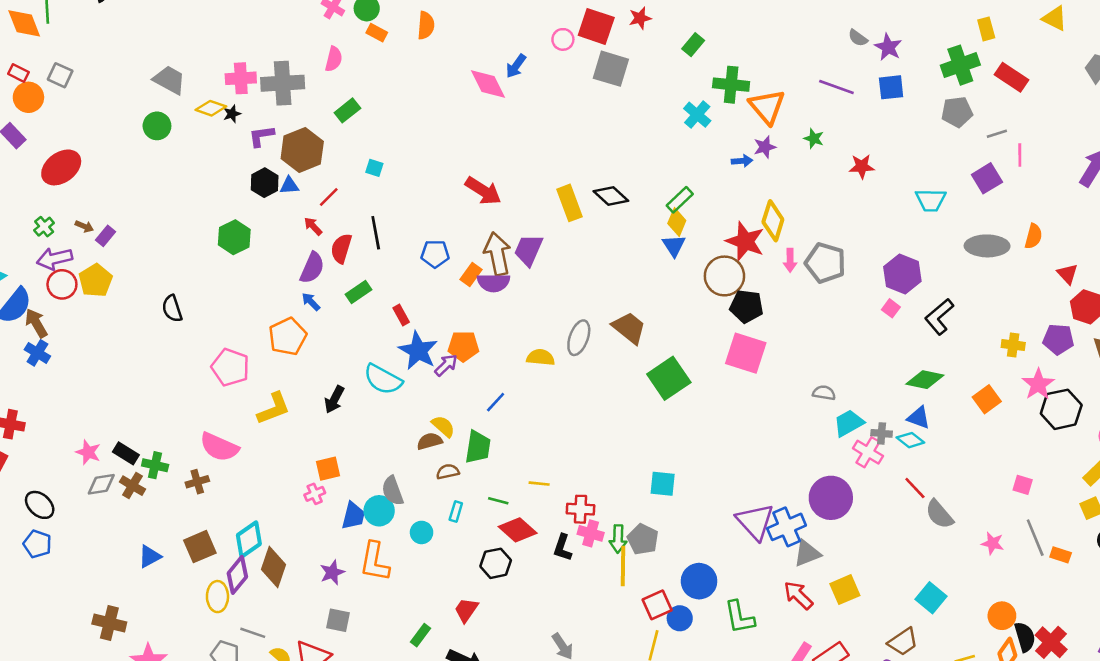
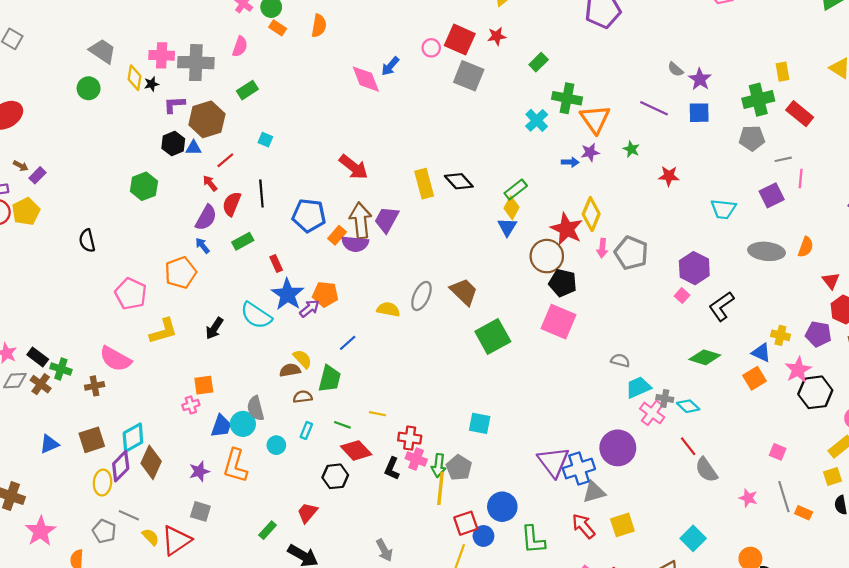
yellow diamond: (211, 108) -> (135, 78), turned 75
blue pentagon: (435, 254) -> (309, 215), size x1.4
blue triangle: (919, 418) -> (761, 353), moved

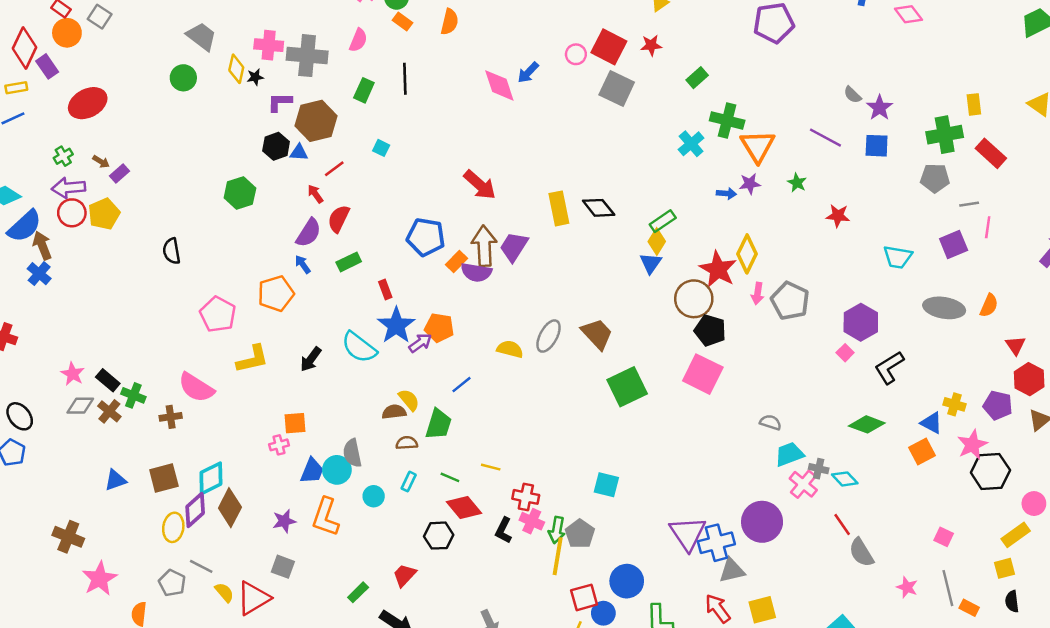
green rectangle: (247, 90) -> (364, 90), turned -36
black line: (261, 194) -> (405, 79), moved

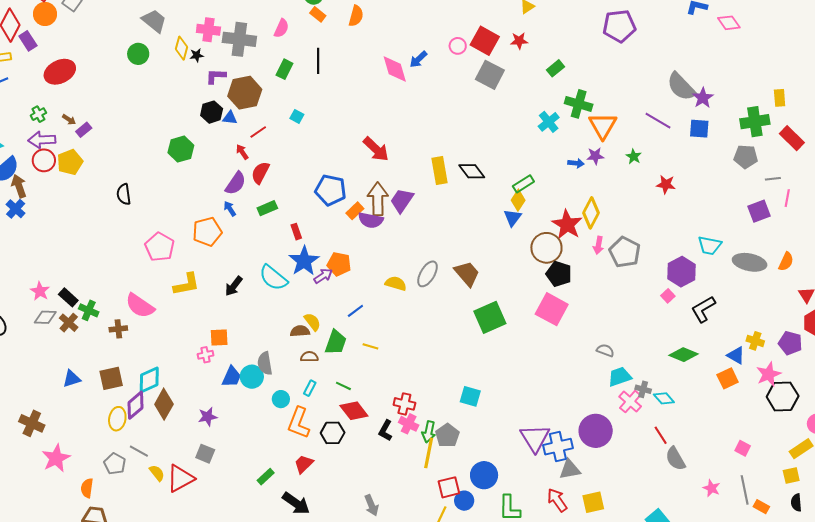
gray semicircle: (852, 95) -> (681, 87), size x2.0
cyan trapezoid: (898, 257) -> (710, 245), moved
yellow line: (491, 467) -> (370, 346), moved
orange L-shape: (326, 517) -> (299, 423), moved

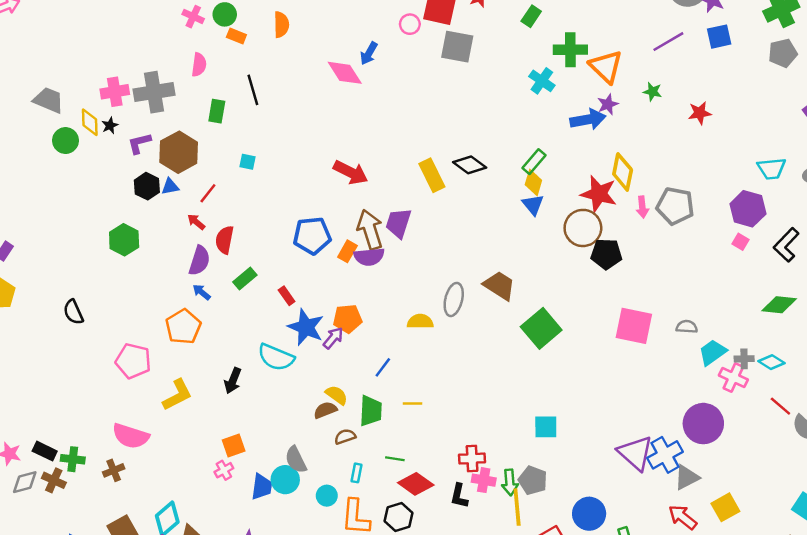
green circle: (138, 54) -> (65, 141), moved
purple line: (658, 121) -> (668, 42), turned -44
blue arrow: (576, 163) -> (588, 119), size x1.8
pink square: (552, 309) -> (634, 326), moved

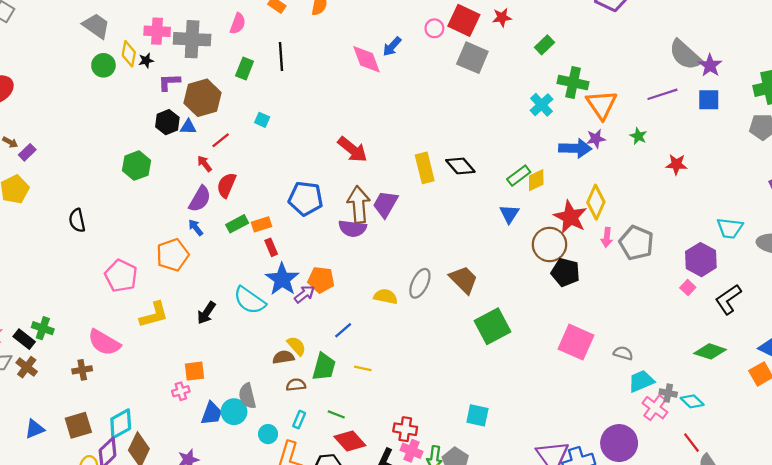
yellow diamond: (533, 183) -> (536, 180), moved, turned 35
orange rectangle: (347, 251) -> (262, 224), moved, turned 30
green cross: (73, 459) -> (43, 328), moved

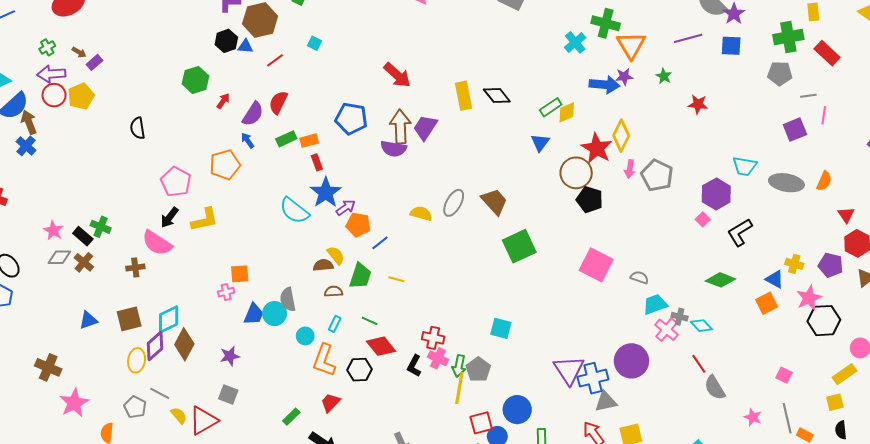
red arrow: (205, 164) -> (223, 101), moved, turned 70
orange pentagon: (321, 280) -> (358, 225), moved
black arrow: (206, 313) -> (169, 217), moved

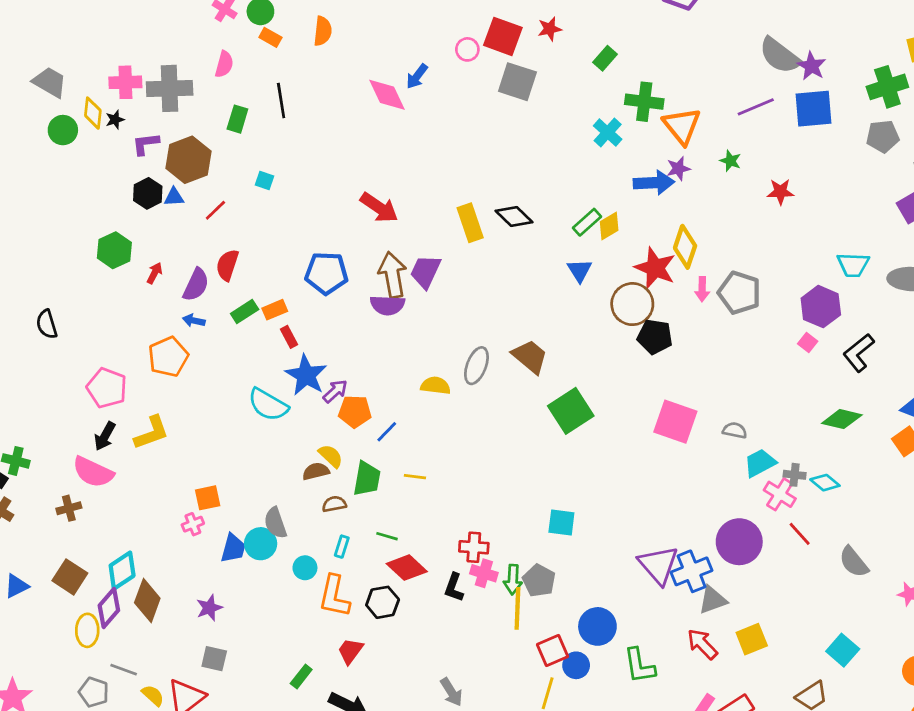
blue square: (731, 46) -> (814, 109), size x1.4
blue arrow: (248, 140) -> (194, 321), turned -35
brown square: (129, 319) -> (70, 577), turned -35
red line: (699, 364) -> (800, 534), moved

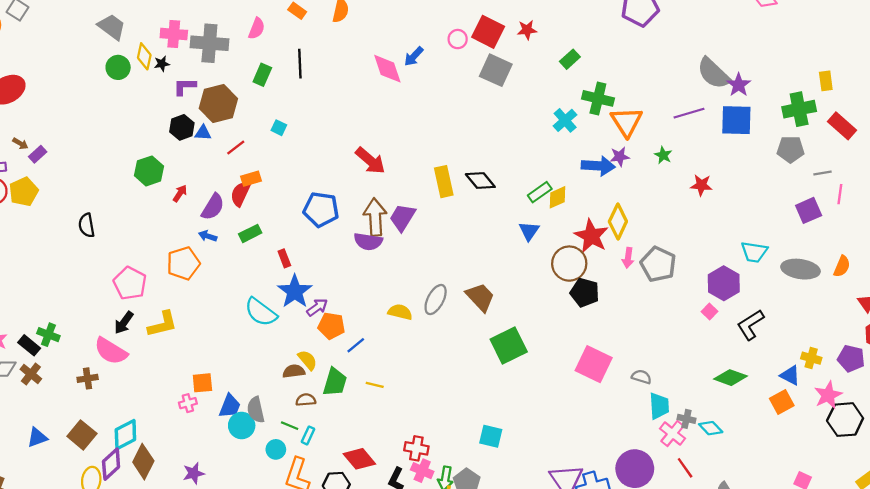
orange rectangle: (275, 310) -> (251, 179), moved
cyan trapezoid: (760, 463) -> (659, 406), turned 108
green line: (387, 536) -> (290, 426), moved
blue trapezoid: (233, 548) -> (230, 406), moved

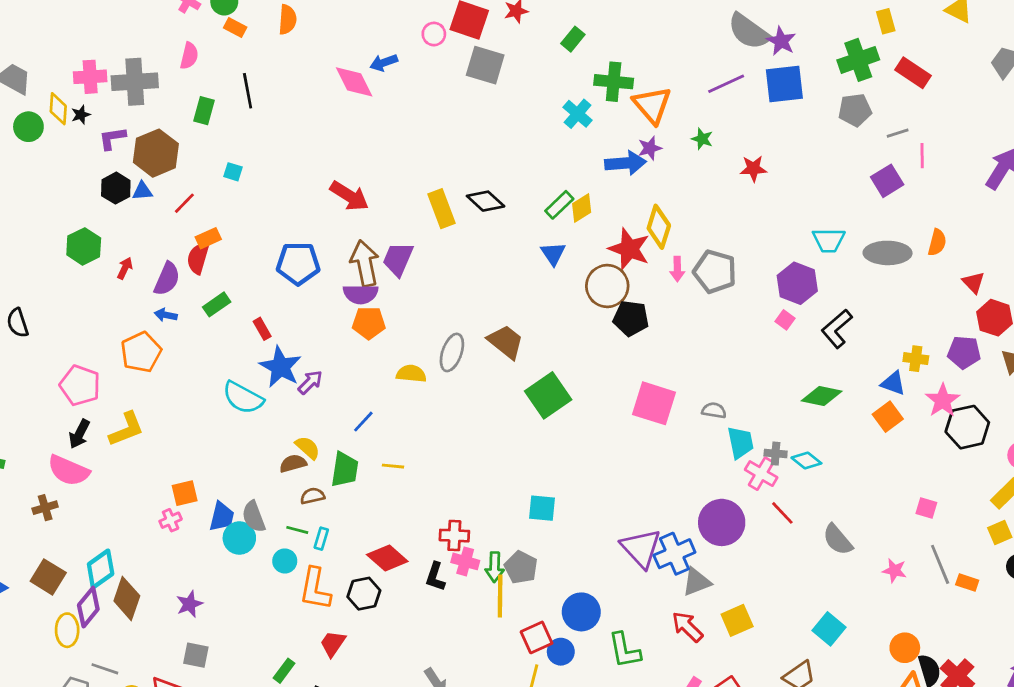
blue arrow: (414, 56) -> (384, 63), turned 35
orange pentagon: (331, 326) -> (369, 323), moved

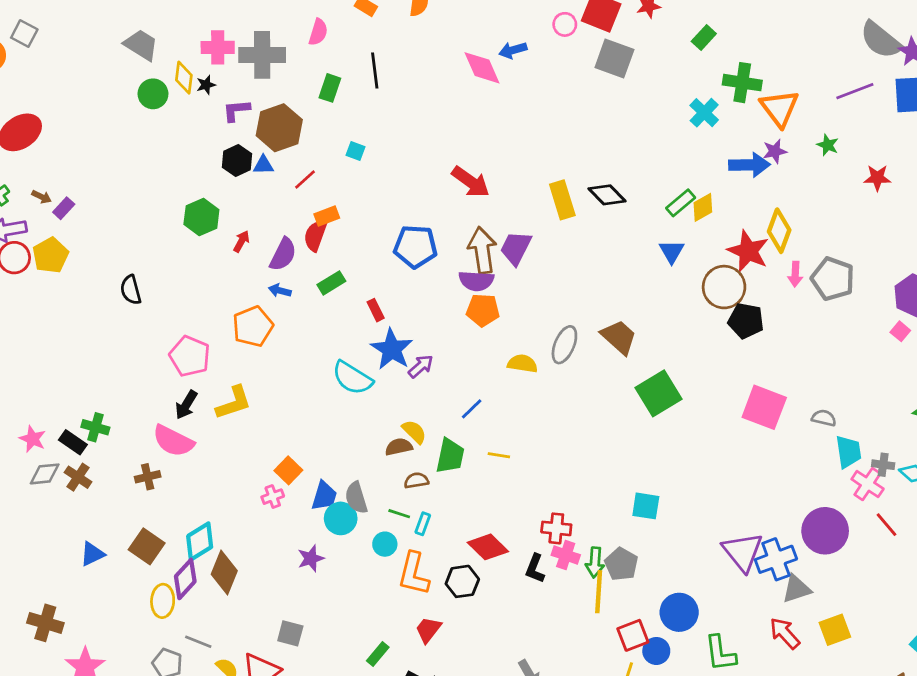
orange square: (185, 493) -> (288, 470), turned -36
purple star: (189, 604) -> (311, 558), moved

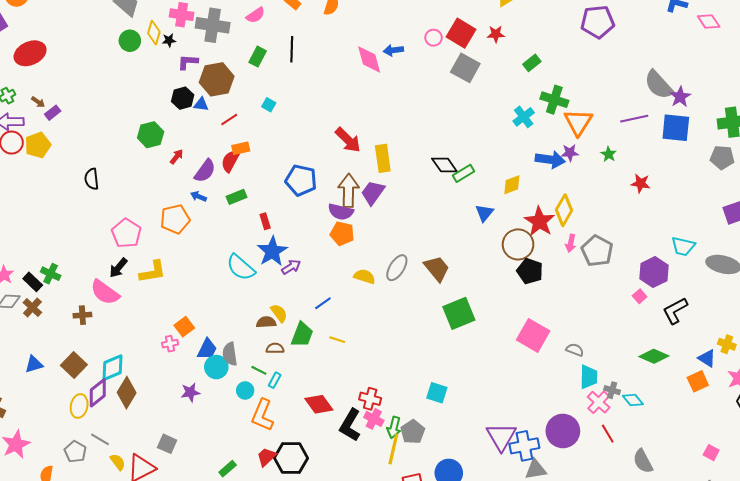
pink semicircle: (318, 32) -> (256, 15), turned 30
yellow rectangle: (562, 200) -> (383, 158), moved
green rectangle: (681, 203) -> (464, 173), moved
black L-shape: (535, 568) -> (350, 425), size x1.5
black hexagon: (462, 581) -> (291, 458), moved, size x1.4

